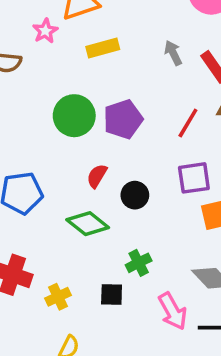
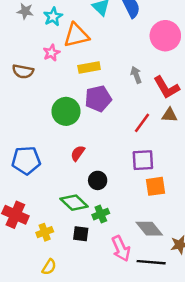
purple pentagon: (123, 119) -> (98, 99), moved
black circle: (135, 195) -> (98, 180), moved
green diamond: (88, 224) -> (74, 203), moved

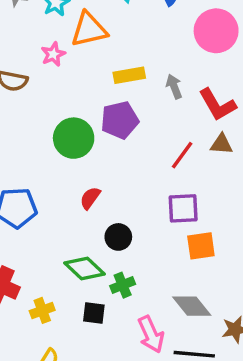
yellow rectangle: (89, 68) -> (129, 75), moved

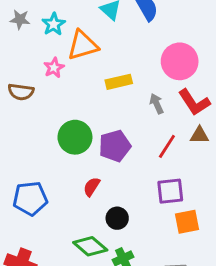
pink circle: (216, 31) -> (180, 61), moved
gray arrow: (174, 86) -> (157, 104), moved
purple pentagon: (120, 120) -> (115, 146), moved

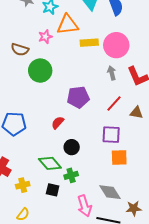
pink circle: (180, 61) -> (116, 45), moved
yellow rectangle: (119, 82) -> (89, 43), moved
brown triangle: (200, 135) -> (136, 113), moved
green circle: (75, 137) -> (40, 71), moved

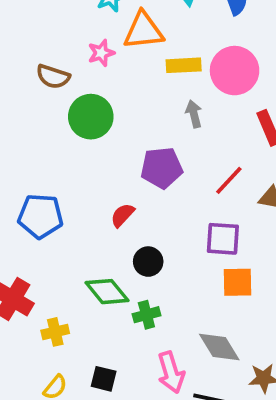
gray arrow: (112, 73) -> (194, 114), moved
black square: (53, 190) -> (104, 379), moved

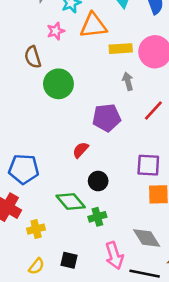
pink star: (101, 53) -> (56, 31), moved
brown semicircle: (53, 77) -> (33, 57), turned 55
red line: (229, 180) -> (153, 111), moved
blue pentagon: (40, 216) -> (24, 169), moved

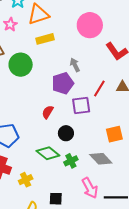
yellow rectangle: (121, 49) -> (45, 39), moved
gray arrow: (128, 81) -> (75, 65), moved
red line: (153, 111) -> (99, 88), moved
purple square: (148, 165) -> (81, 105), moved
gray diamond: (147, 238) -> (101, 159), moved

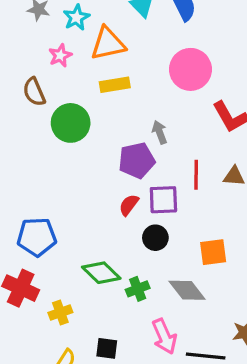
red line: (99, 88) -> (196, 175), turned -36
red semicircle: (48, 112) -> (129, 205), moved
black circle: (66, 133) -> (155, 238), moved

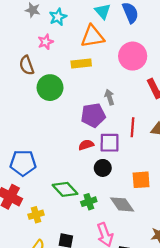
orange triangle: (108, 44) -> (93, 36), moved
red semicircle: (129, 205) -> (86, 145), turned 32

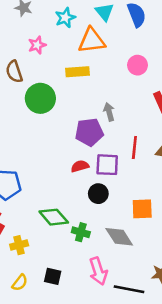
cyan star: (58, 17) -> (65, 18), moved
pink circle: (133, 56) -> (137, 65), size x0.6
green cross: (89, 202) -> (81, 232), turned 32

